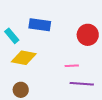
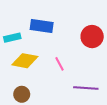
cyan rectangle: (12, 36) -> (12, 38), turned -63
pink line: (72, 66) -> (60, 64), moved, turned 64

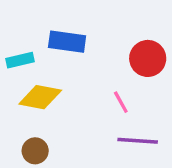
pink line: (60, 64) -> (121, 102), moved

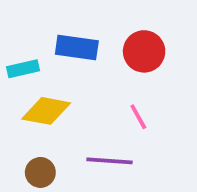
red circle: (148, 58) -> (144, 51), moved
purple line: (138, 141) -> (109, 161), moved

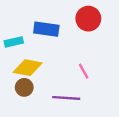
red circle: (144, 51) -> (88, 19), moved
brown circle: (40, 172) -> (24, 87), moved

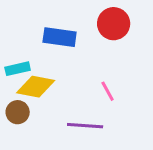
cyan rectangle: (14, 42) -> (18, 69), moved
brown circle: (24, 87) -> (18, 112), moved

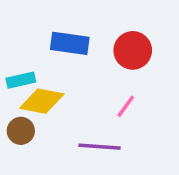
red circle: (114, 24) -> (133, 50), moved
pink line: (108, 91) -> (126, 106), turned 65

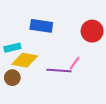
red circle: (133, 50) -> (92, 31), moved
purple line: (100, 147) -> (59, 70), moved

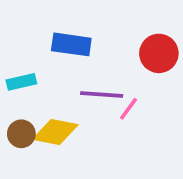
yellow diamond: (25, 60) -> (55, 132), moved
purple line: (59, 70) -> (102, 94), moved

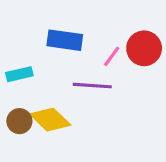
pink line: (129, 109) -> (112, 56), moved
yellow diamond: (55, 132) -> (50, 120), turned 33

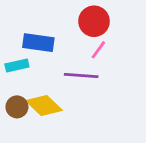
blue rectangle: (65, 40) -> (38, 43), moved
red circle: (144, 48) -> (94, 21), moved

